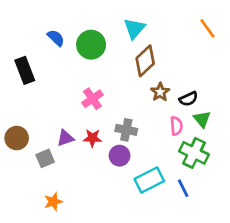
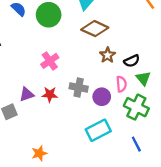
brown diamond: (145, 61) -> (95, 29), turned 68
purple circle: (120, 156) -> (102, 97), moved
blue line: (183, 188) -> (136, 144), moved
orange star: (53, 202) -> (39, 153), moved

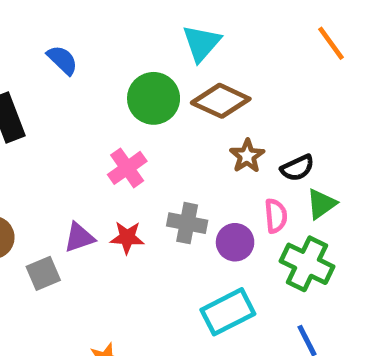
green circle: (49, 15) -> (154, 98), moved
green triangle: (143, 78) -> (321, 204), turned 35

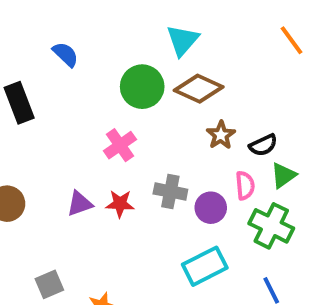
gray square: (43, 273) -> (49, 284), moved

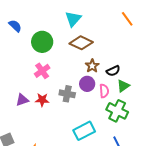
green circle: (142, 87) -> (42, 42), moved
purple circle: (211, 208) -> (87, 84), moved

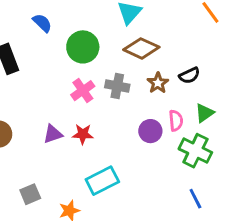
black semicircle: (113, 71) -> (189, 75), moved
purple circle: (87, 84) -> (150, 131), moved
gray cross: (67, 94) -> (117, 86), moved
cyan rectangle: (84, 131) -> (102, 181), moved

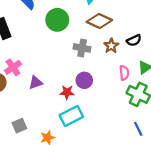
pink cross: (83, 91) -> (13, 67), moved
purple circle: (150, 131) -> (84, 80), moved
red star: (83, 134) -> (67, 92), moved

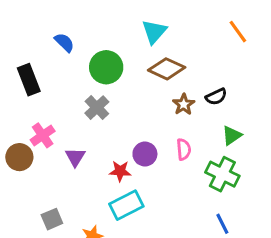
gray cross: (82, 48) -> (97, 108), moved, turned 35
pink semicircle: (124, 73) -> (184, 149), moved
purple triangle: (36, 82) -> (75, 157), turned -40

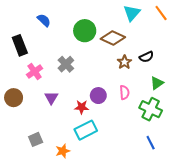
cyan triangle: (154, 32) -> (132, 13), moved
green circle: (106, 67) -> (85, 31), moved
pink cross: (43, 135) -> (35, 71), moved

